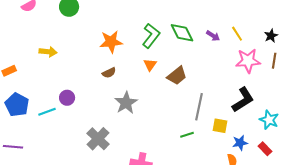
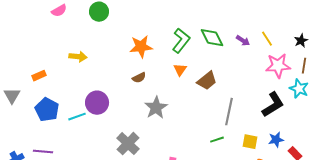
purple circle: (67, 98) -> (97, 103), size x1.5
cyan star: (269, 120) -> (299, 89), moved
yellow square: (220, 126) -> (250, 142), moved
blue star: (240, 143) -> (276, 140), moved

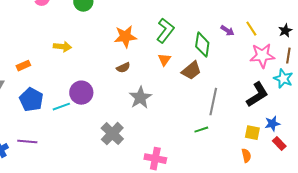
green diamond: (212, 38) -> (202, 45), moved, turned 35
blue star: (276, 140) -> (272, 124), moved
yellow square: (250, 142) -> (252, 133), moved

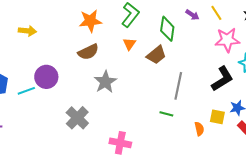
brown semicircle: (123, 68) -> (88, 52), size x1.5
green line: (201, 130) -> (166, 114), turned 32
orange semicircle: (246, 156) -> (199, 129), moved

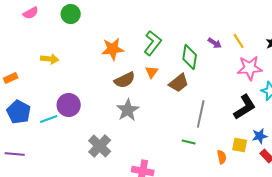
brown semicircle: (88, 52) -> (125, 80), moved

